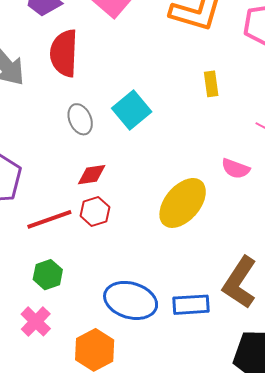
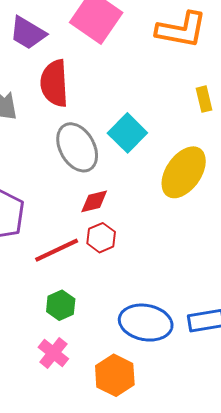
gray ellipse: (80, 119) -> (77, 147), size x1.6
yellow ellipse: (183, 203) -> (184, 172), moved

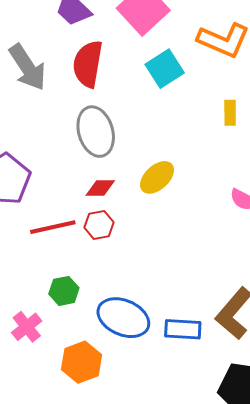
cyan square: (127, 133) -> (165, 69), moved
yellow ellipse: (184, 172) -> (157, 177), moved, size x0.7
green hexagon: (61, 305) -> (64, 291), moved

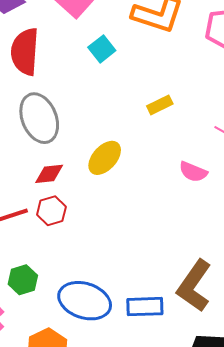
cyan square: (165, 69) -> (102, 49), size x0.7
yellow rectangle: (230, 113) -> (160, 105), moved, turned 70

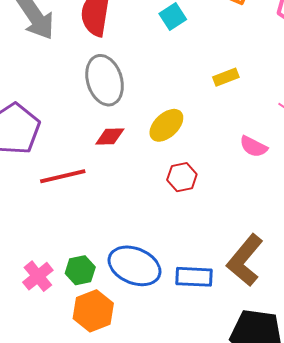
red hexagon: (51, 211) -> (182, 177), moved
green hexagon: (23, 280) -> (80, 270), moved

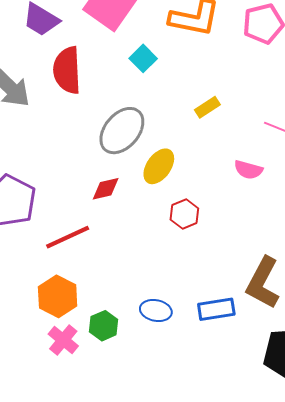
gray ellipse: (105, 80) -> (122, 131), moved, turned 69
blue ellipse: (135, 266) -> (156, 310), size x0.6
orange hexagon: (93, 311) -> (58, 296), moved

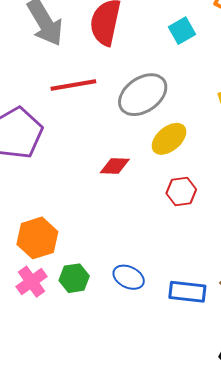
red diamond: (106, 189) -> (115, 166), moved
red line: (68, 237) -> (73, 85), moved

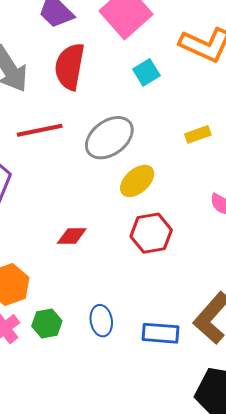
red diamond: (115, 166) -> (72, 236), moved
red hexagon: (181, 191) -> (151, 233), size x1.4
blue ellipse: (129, 277) -> (101, 321), turned 56

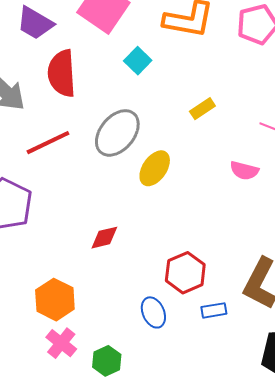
red hexagon: (151, 233) -> (185, 273), moved
green hexagon: (47, 323) -> (107, 361), moved
blue rectangle: (160, 333) -> (214, 310), size x0.7

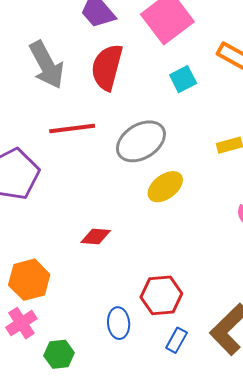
blue rectangle: (214, 310) -> (177, 340), turned -70

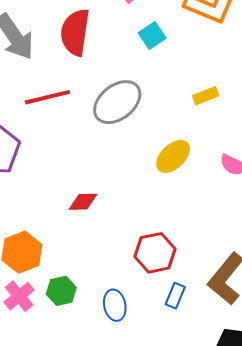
yellow ellipse: (165, 187) -> (173, 156), moved
blue ellipse: (119, 323) -> (115, 305), moved
green hexagon: (59, 354) -> (61, 291), moved

